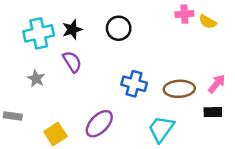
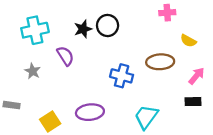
yellow semicircle: (208, 22) -> (188, 41), moved
black star: (72, 30) -> (83, 29), moved
brown ellipse: (179, 89) -> (160, 62), moved
purple ellipse: (99, 124) -> (90, 112), turned 40

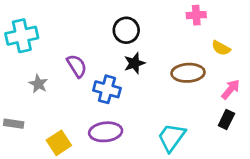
black star: (83, 29) -> (134, 63), moved
cyan cross: (35, 30) -> (22, 36), moved
blue cross: (122, 76) -> (107, 89), moved
black rectangle: (193, 102) -> (226, 119), turned -63

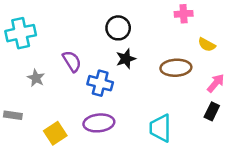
cyan trapezoid: (172, 137) -> (160, 128), turned -36

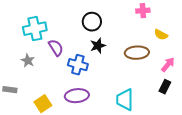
cyan cross: (21, 33) -> (35, 29), moved

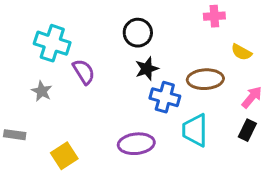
cyan cross: (35, 29) -> (52, 43), turned 30
blue cross: (78, 65) -> (165, 97), moved
purple ellipse: (77, 96) -> (136, 144), moved
cyan trapezoid: (125, 100) -> (195, 130), moved

